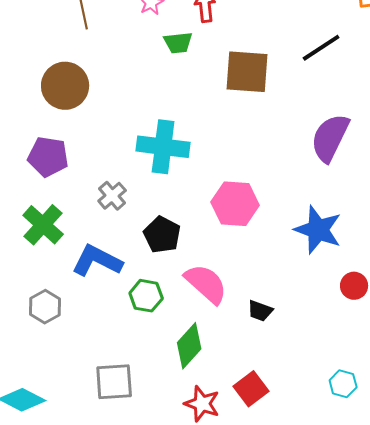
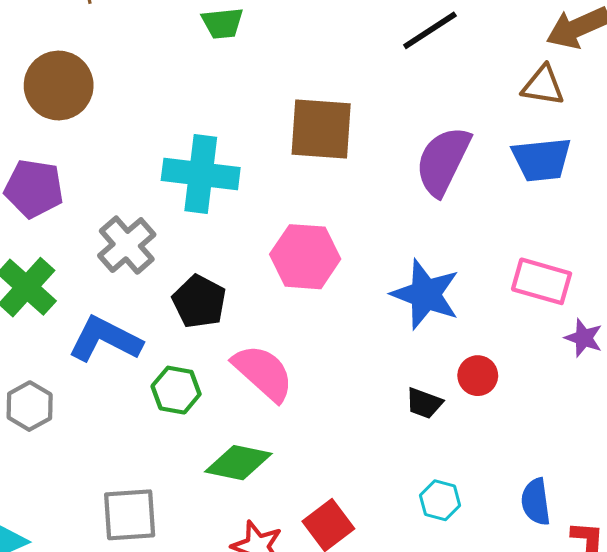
brown square: (247, 72) -> (321, 129), moved
gray cross: (112, 196) -> (127, 245), size x1.4
black trapezoid: (260, 311) -> (424, 403), moved
green diamond: (189, 346) -> (238, 463), turned 60
cyan hexagon: (343, 384) -> (440, 500), moved

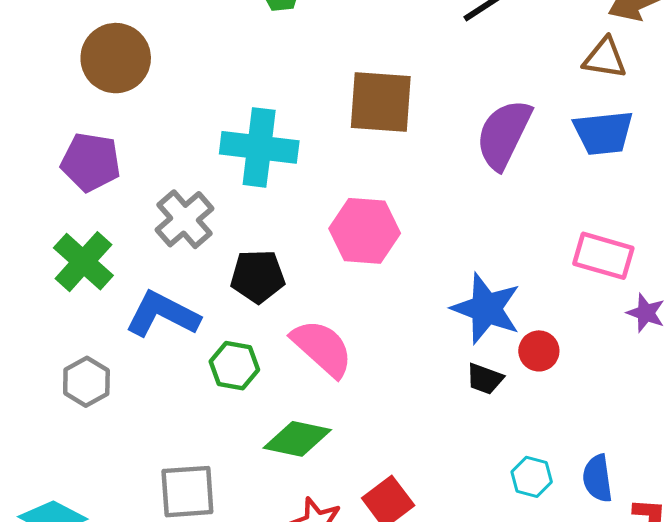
blue star: (426, 294) -> (486, 309), moved
black pentagon: (199, 302) -> (258, 276), turned -30
cyan hexagon: (440, 500) -> (532, 477), moved

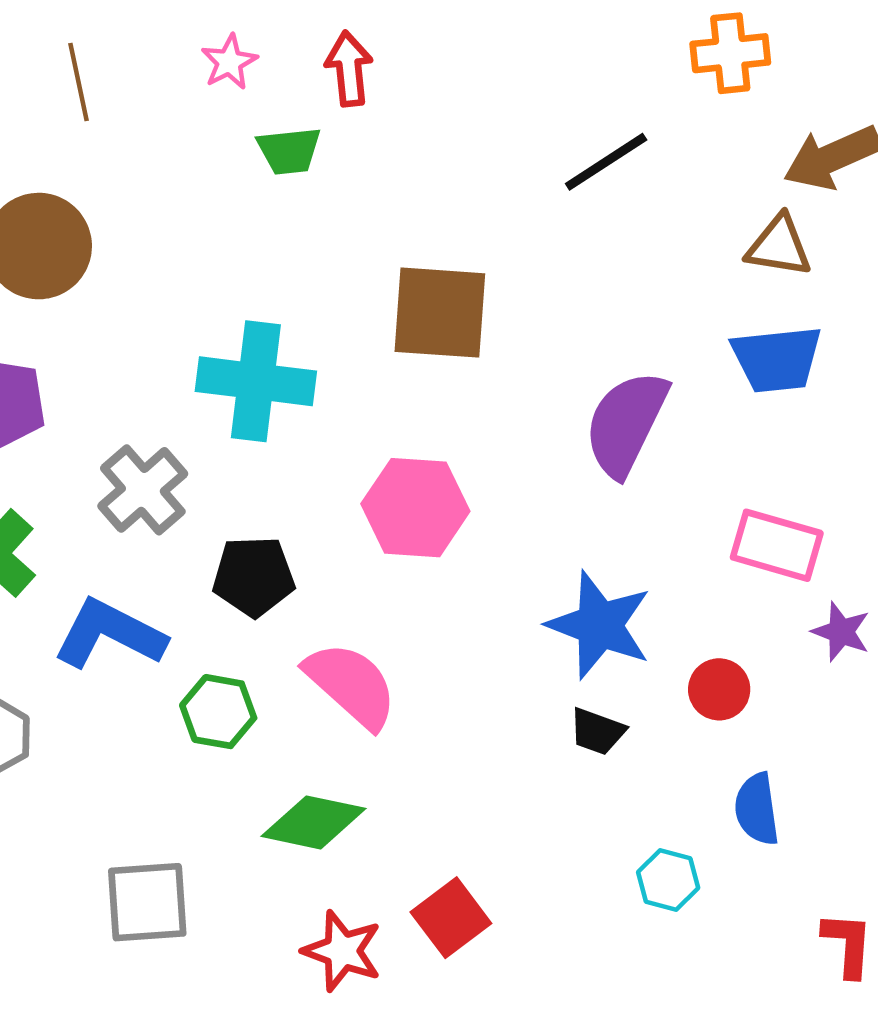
purple semicircle: (504, 134) -> (626, 423), moved
red circle: (539, 351) -> (719, 689), moved
blue semicircle: (597, 478) -> (757, 809), moved

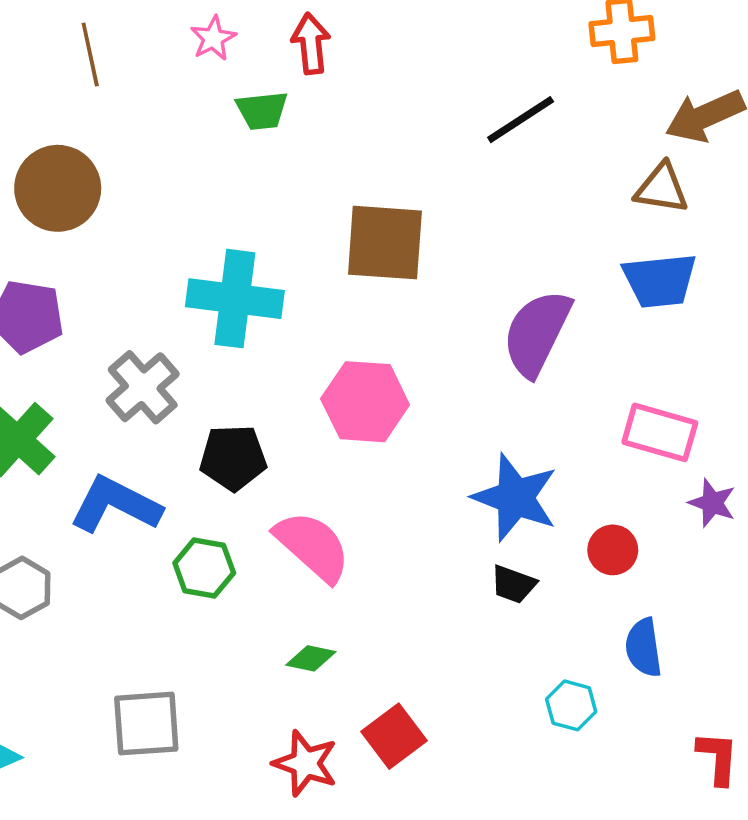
green diamond: (313, 822) -> (311, 658), moved, size x0.6

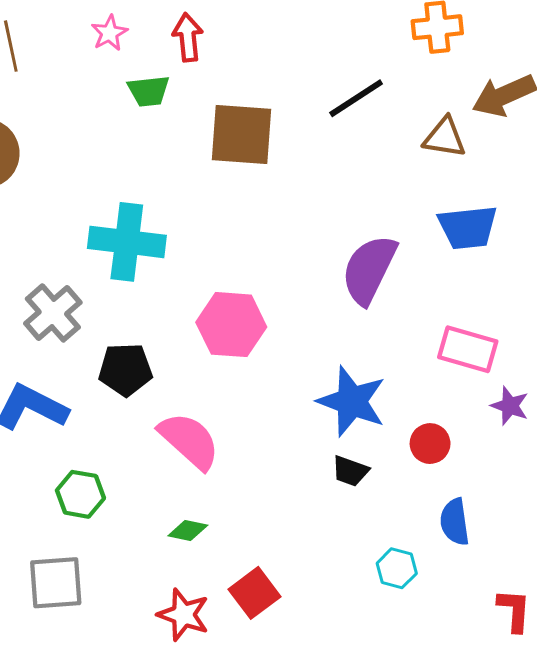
brown triangle: (662, 188) -> (445, 137), moved
brown square: (385, 243) -> (241, 135), moved
green hexagon: (204, 568) -> (80, 494), moved

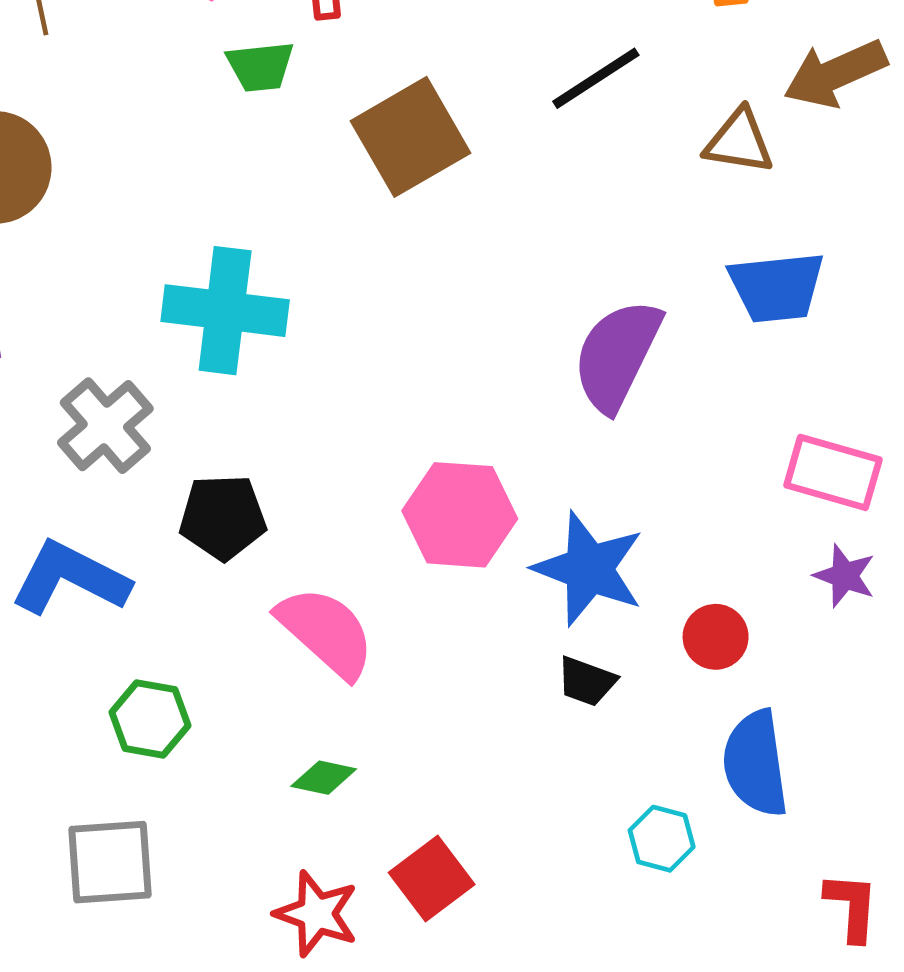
brown square: (241, 135) -> (410, 137), turned -34
pink hexagon: (231, 325) -> (460, 515), moved
pink rectangle: (468, 349) -> (833, 473), moved
blue semicircle: (455, 522) -> (755, 764), size x1.4

